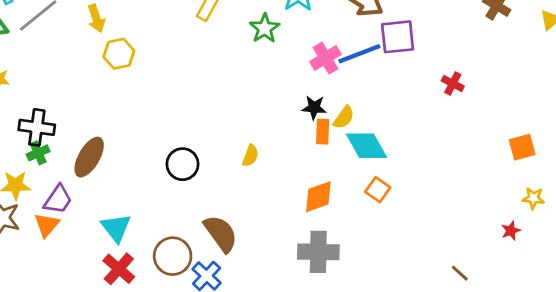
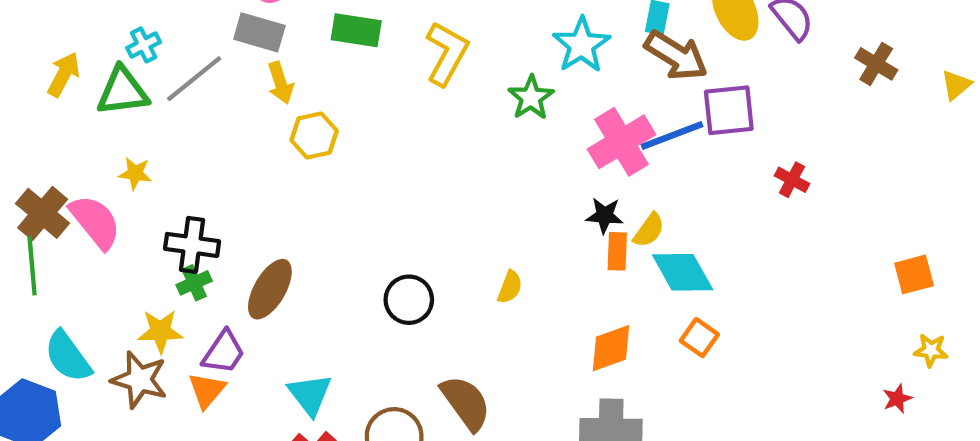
pink cross: (325, 58) -> (621, 142), size x1.4
red cross: (453, 84) -> (792, 180), moved

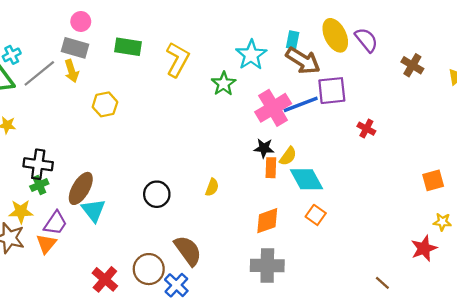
yellow arrow: (280, 83) -> (72, 71), moved
cyan triangle: (310, 394) -> (93, 210), moved
red star: (897, 399) -> (424, 248), size x1.6

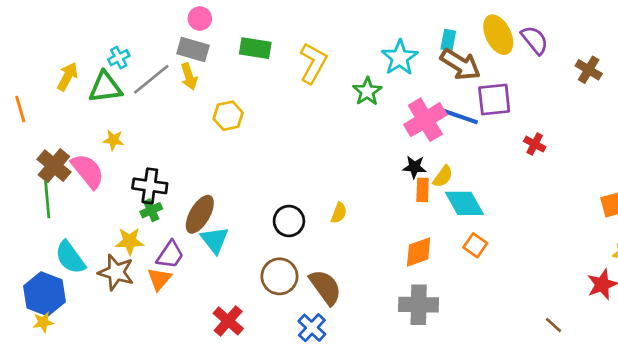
blue line: (301, 104) -> (458, 116), turned 40
yellow semicircle: (212, 187) -> (339, 213), moved
brown circle: (149, 269) -> (279, 276), moved

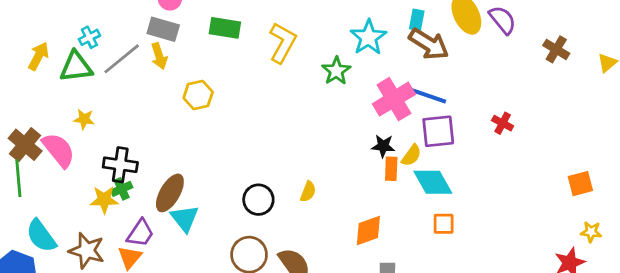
purple square: (494, 99) -> (438, 131), moved
yellow star: (130, 241) -> (104, 200), moved
orange square: (475, 245) -> (444, 224), turned -35
orange diamond: (419, 252) -> (368, 230), moved

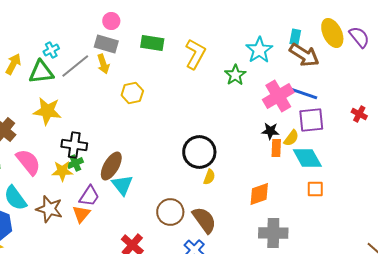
yellow star: (84, 119) -> (47, 111), size x1.8
pink semicircle: (59, 150) -> (28, 162), moved
yellow semicircle: (308, 192) -> (209, 177), moved
black circle: (258, 200) -> (199, 152), moved, size x1.4

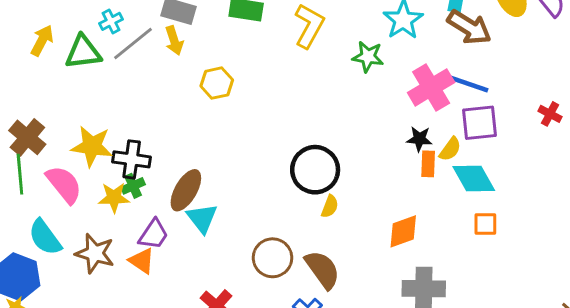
cyan cross: (51, 50) -> (111, 21), moved
green star: (235, 75) -> (368, 57), turned -30
yellow star: (47, 111) -> (92, 146), moved
orange triangle: (81, 214) -> (142, 261), turned -36

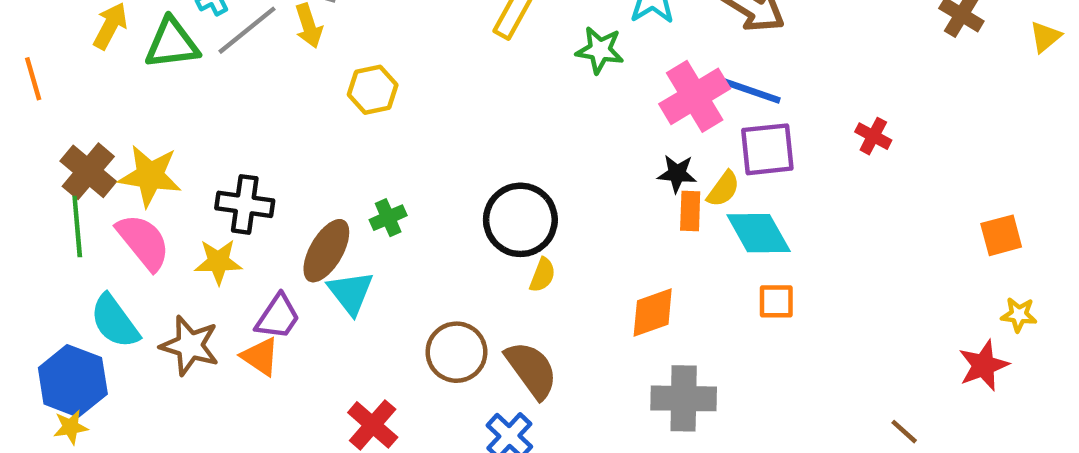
yellow star: (92, 146) -> (150, 176), moved
green cross: (133, 186) -> (388, 218), moved

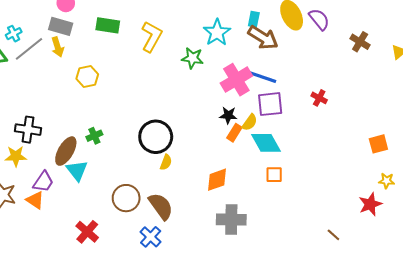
orange rectangle: (690, 211) -> (234, 133), turned 30

